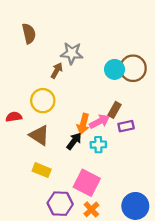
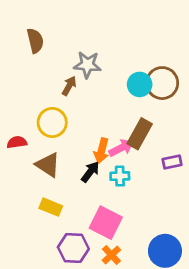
brown rectangle: (115, 110) -> (140, 134), size x1.5
purple rectangle: (126, 126) -> (172, 162), moved

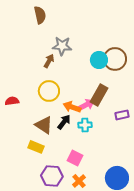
brown semicircle: (35, 41) -> (40, 15), moved
yellow circle: (52, 123) -> (49, 91), moved
orange arrow: (102, 151) -> (72, 107), turned 96
brown triangle: (48, 165) -> (44, 125), moved
pink square: (106, 223) -> (75, 158), size x0.7

